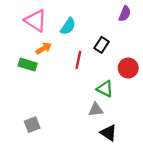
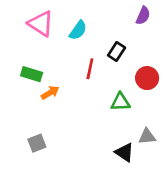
orange arrow: (44, 48) -> (50, 93), moved
green triangle: (105, 89) -> (121, 102), turned -30
gray triangle: (96, 110) -> (147, 136), moved

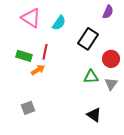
black rectangle: (117, 51) -> (88, 39), size x1.5
red line: (90, 69) -> (45, 52), moved
gray triangle: (147, 136) -> (111, 84), moved, turned -48

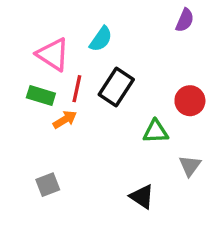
pink triangle: (31, 18) -> (53, 54), moved
black rectangle: (88, 39) -> (116, 87), moved
gray triangle: (111, 84) -> (190, 166), moved
black triangle: (94, 115) -> (142, 197), moved

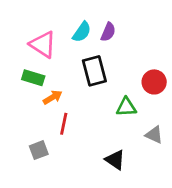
purple semicircle: (185, 20) -> (108, 32), moved
black rectangle: (116, 87) -> (94, 71), turned -48
red line: (77, 89) -> (64, 124), moved
gray triangle: (190, 166) -> (154, 135), turned -42

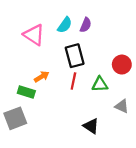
green rectangle: (33, 78) -> (26, 92), moved
red line: (64, 124) -> (73, 81), moved
gray square: (39, 150) -> (15, 118), moved, size x1.5

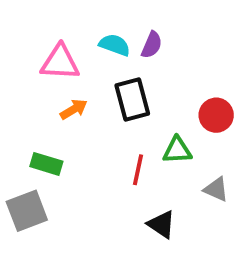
cyan semicircle: (65, 25) -> (115, 45), turned -105
pink triangle: (34, 35) -> (60, 62), turned -30
orange arrow: (42, 77) -> (74, 109), moved
red line: (73, 81) -> (138, 170), moved

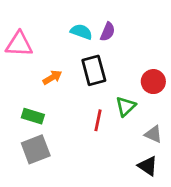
pink triangle: (60, 62) -> (19, 44), moved
green triangle: (177, 150) -> (126, 106), turned -40
gray square: (27, 211) -> (36, 149), moved
black triangle: (161, 224) -> (148, 166), moved

